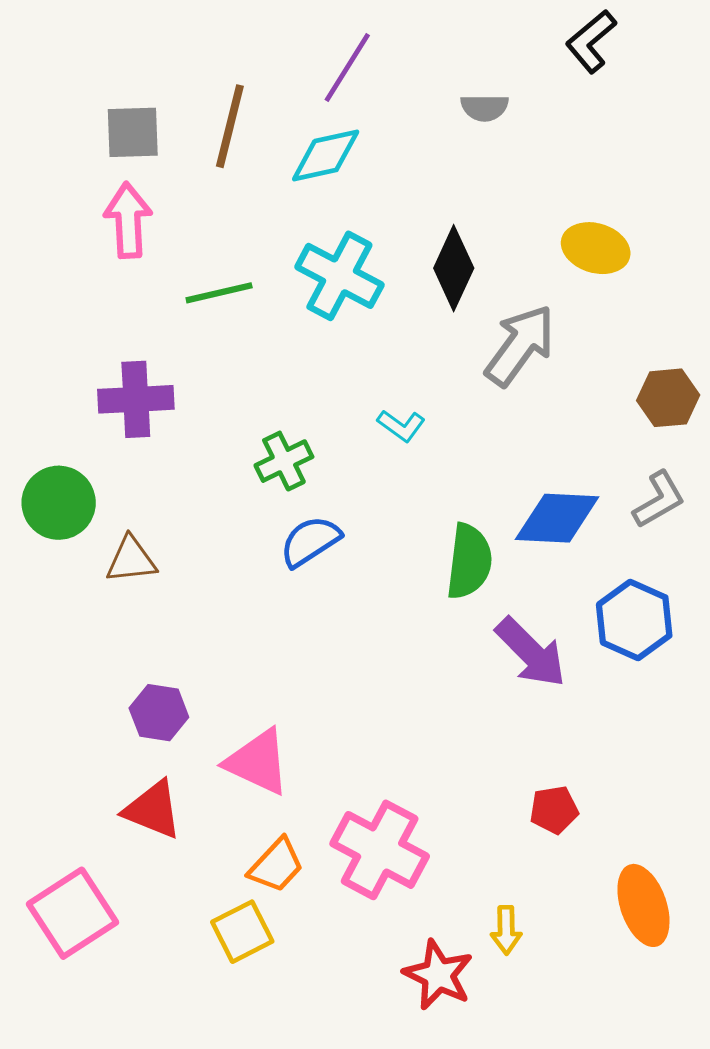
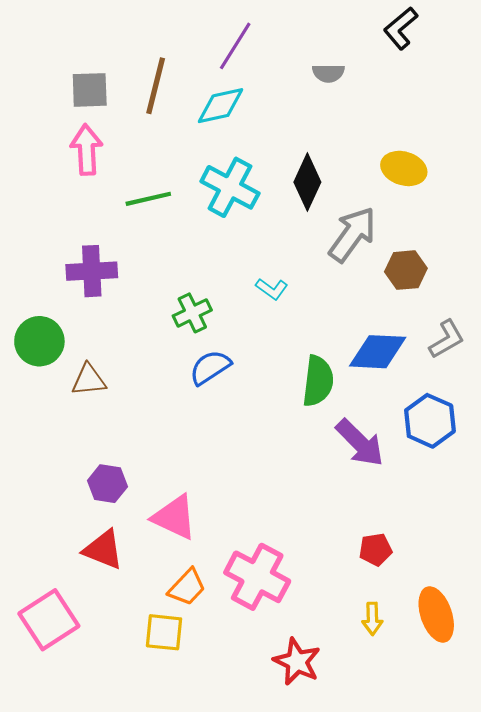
brown hexagon: (668, 398) -> (406, 270), moved
yellow arrow: (506, 930) -> (372, 619), moved
yellow square: (242, 932) -> (164, 632), turned 33

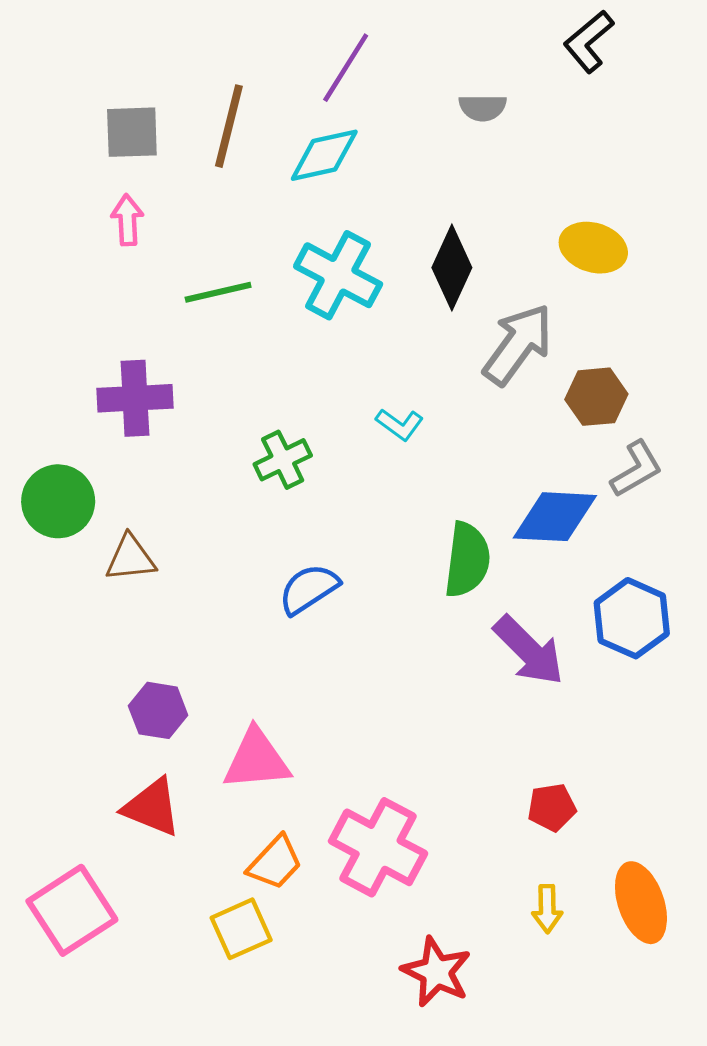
pink arrow: (87, 150) -> (127, 220), size x0.7
gray L-shape: (447, 339) -> (636, 469), moved
blue semicircle: (210, 367) -> (309, 589), moved
pink triangle: (174, 517) -> (257, 760), turned -30
yellow square: (164, 632) -> (241, 929), turned -30

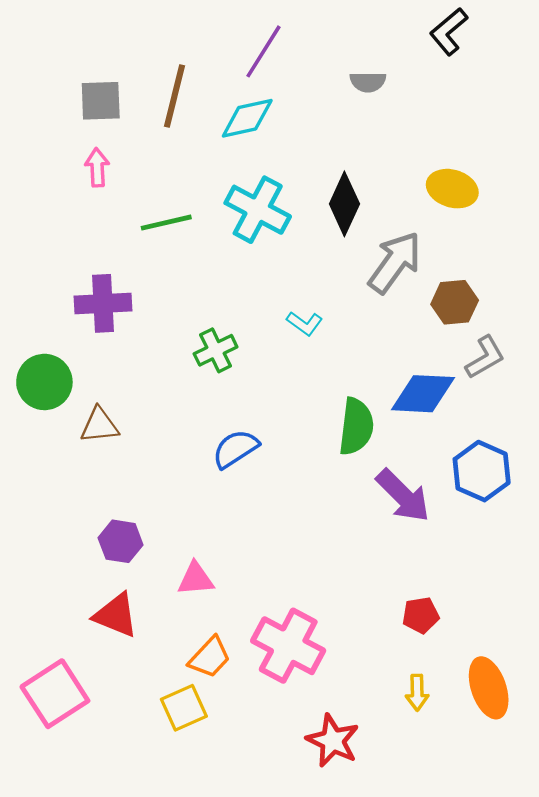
pink triangle: (257, 760) -> (196, 579), size x0.7

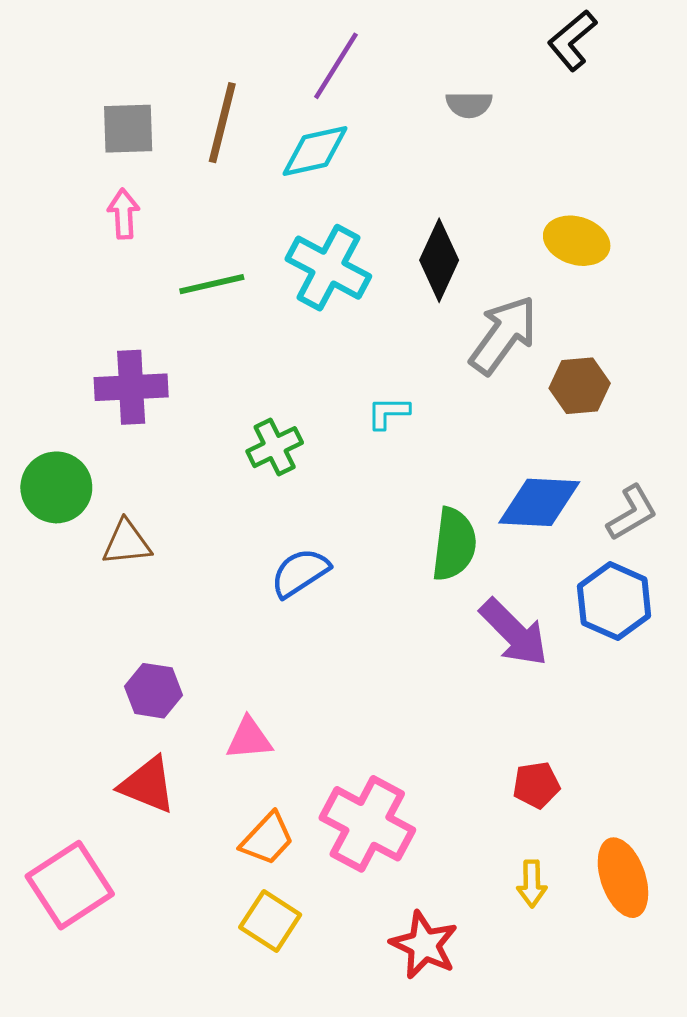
cyan L-shape: (305, 323) -> (388, 413), turned 144
gray L-shape: (485, 357) -> (632, 513), moved
yellow square: (184, 708) -> (270, 921), moved, turned -33

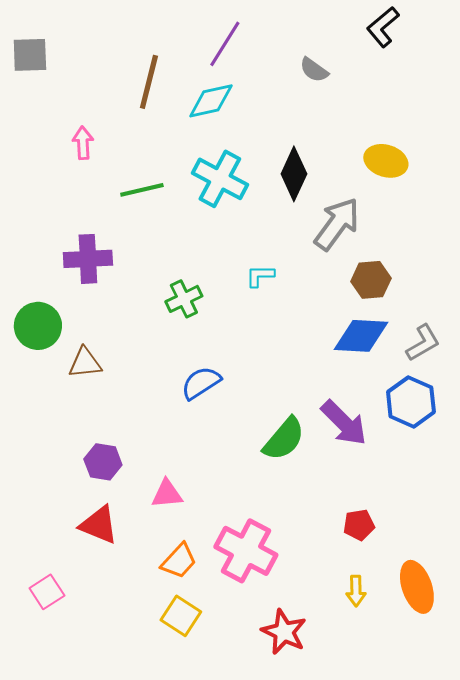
gray semicircle: (469, 105) -> (314, 70), turned 36
gray square: (128, 129) -> (30, 55), moved
brown hexagon: (580, 386) -> (371, 280), moved
green semicircle: (454, 544) -> (284, 439), moved, turned 33
pink square: (70, 885) -> (47, 592), size x0.6

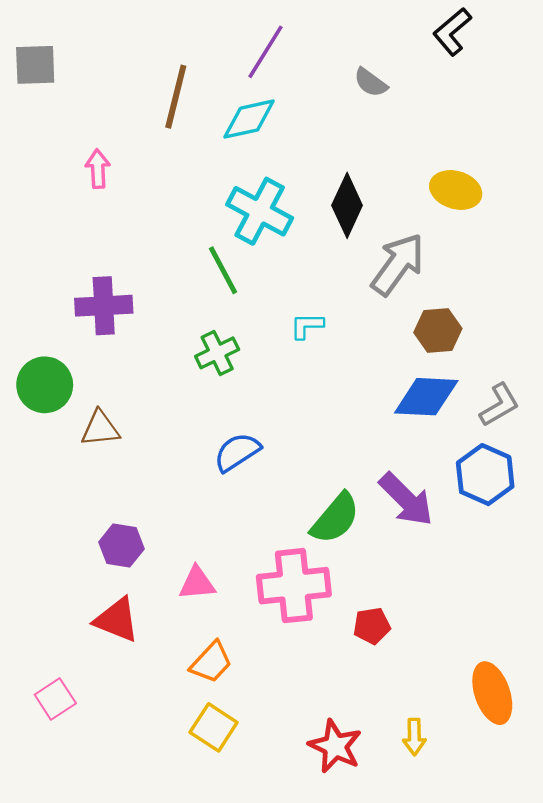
green line: (142, 190) -> (223, 270), moved, turned 75
red pentagon: (359, 525) -> (372, 626), moved
pink cross: (246, 551) -> (294, 586), moved, turned -34
yellow arrow: (356, 591) -> (414, 737), moved

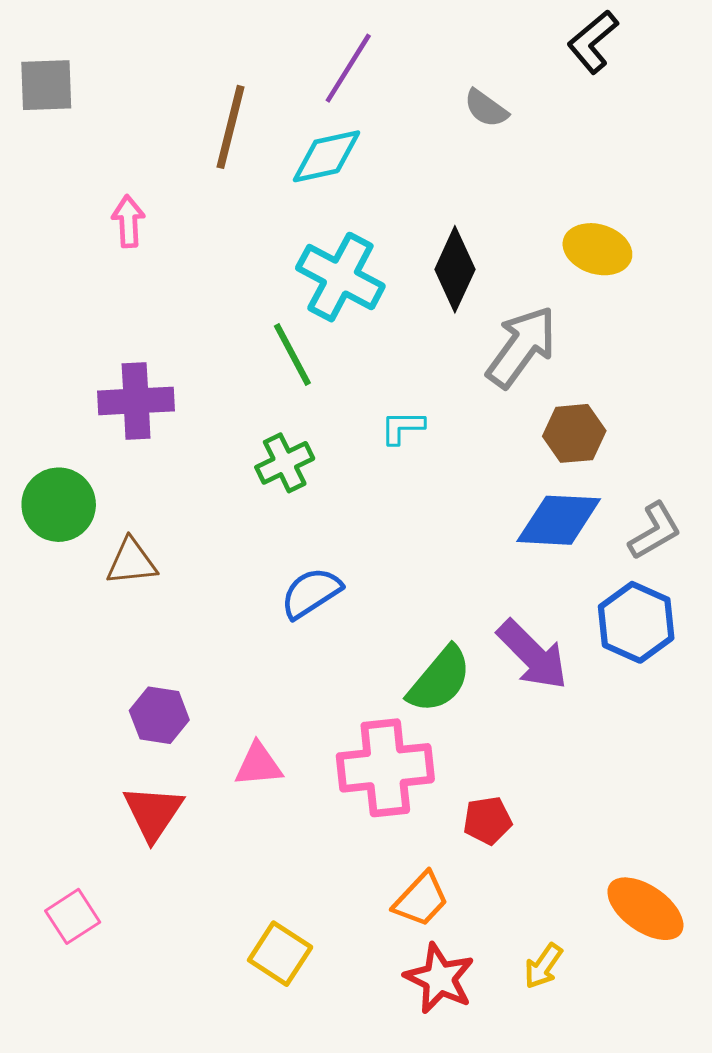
red triangle: (117, 620) -> (153, 813), turned 42
orange trapezoid: (211, 662) -> (421, 899), moved
orange ellipse: (492, 693) -> (645, 909), turned -36
yellow arrow: (414, 737) -> (543, 966), turned 36

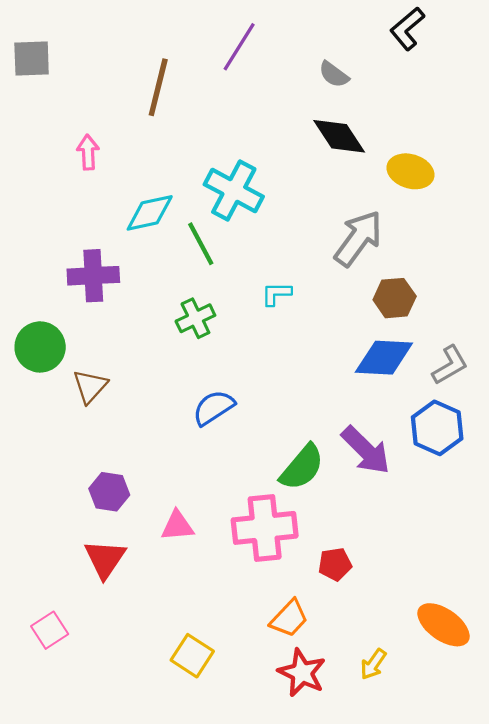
cyan diamond: (326, 156) -> (150, 213), moved
black diamond: (455, 269) -> (339, 136), moved, turned -58
brown triangle: (131, 562) -> (90, 386), turned -42

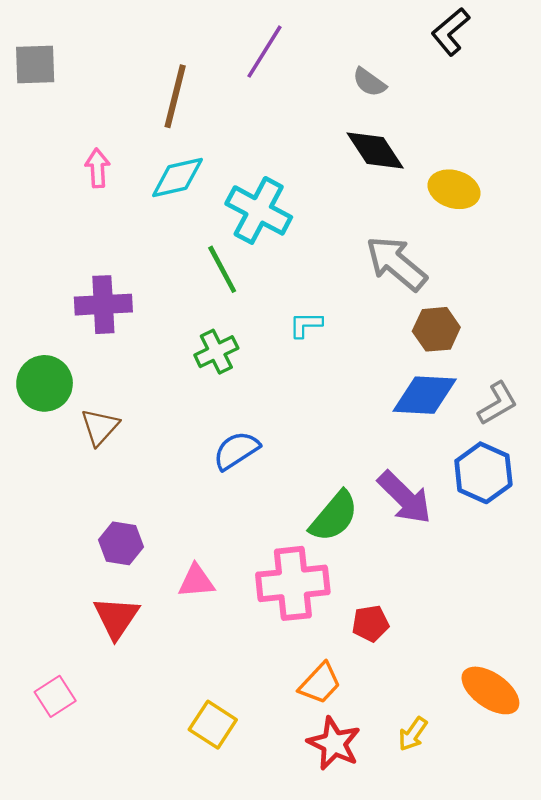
cyan diamond: (150, 213) -> (177, 177), moved
gray arrow: (358, 238) -> (396, 263), turned -86

